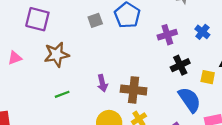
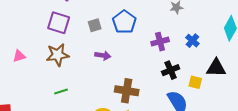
purple square: (37, 19) -> (59, 23), moved
purple arrow: (102, 83) -> (103, 55), moved, turned -70

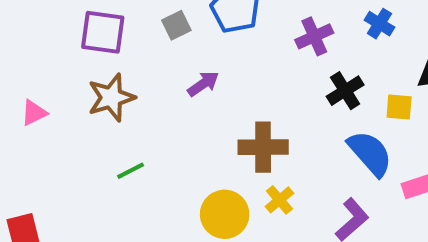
purple arrow: (103, 55) -> (203, 84), turned -35

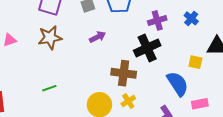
black cross: (345, 91) -> (147, 48), moved, size x1.4
green line: (131, 171) -> (49, 88), moved

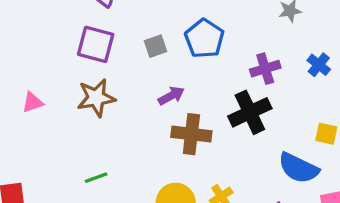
brown cross: (124, 73) -> (191, 134), moved
blue semicircle: (178, 84) -> (298, 168), turned 150

